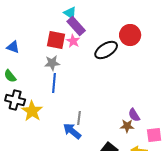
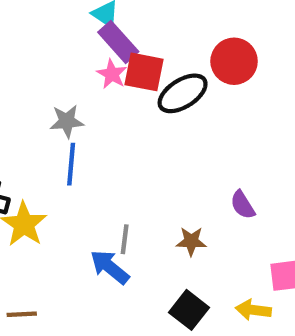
red square: (56, 40) -> (144, 72), moved
purple semicircle: (134, 115) -> (243, 205), moved
brown star: (127, 126) -> (191, 241), moved

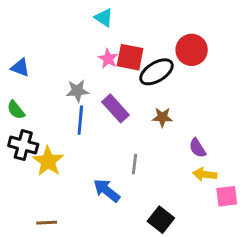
purple rectangle: (118, 42) -> (115, 108), moved
gray line: (125, 239) -> (134, 164), moved
brown star: (191, 241) -> (162, 117), moved
yellow arrow: (253, 310) -> (205, 174), moved

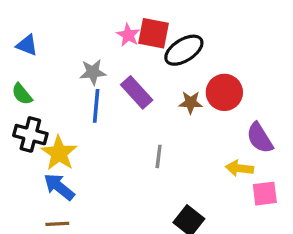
red circle: (192, 50) -> (224, 92), moved
purple semicircle: (197, 148) -> (260, 138), moved, size x1.4
blue arrow: (107, 190) -> (59, 187), moved

